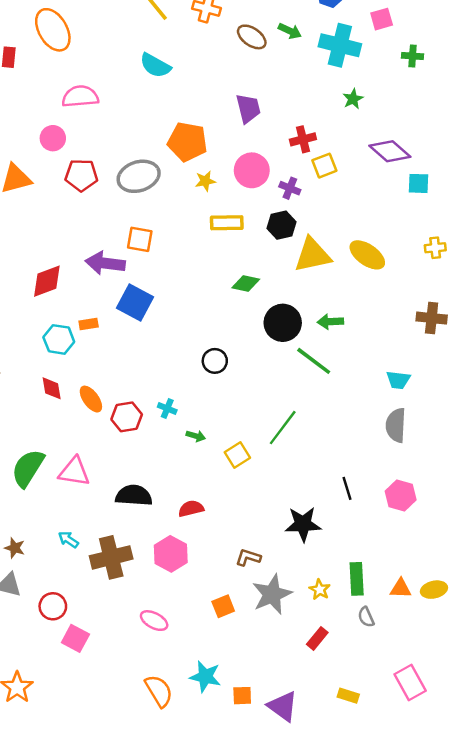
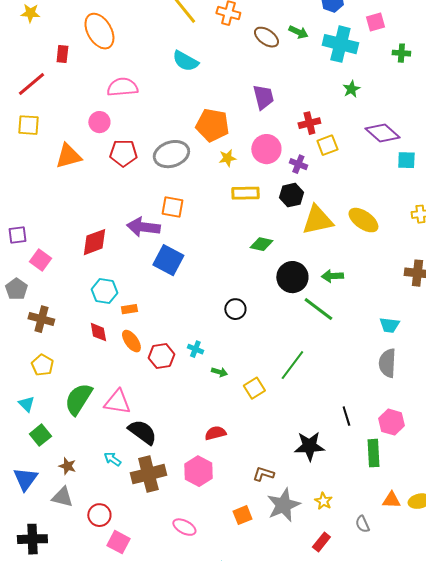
orange rectangle: (89, 324) -> (129, 309), moved
black semicircle: (134, 495) -> (142, 432), moved, turned 32
green rectangle: (357, 579) -> (373, 453), moved

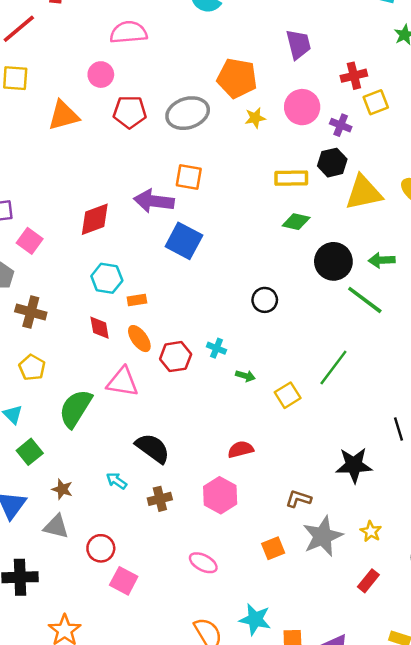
yellow rectangle: (245, 193) -> (291, 178), moved
pink triangle: (117, 402) -> (122, 382), moved
brown cross: (148, 474) -> (160, 499), size x0.6

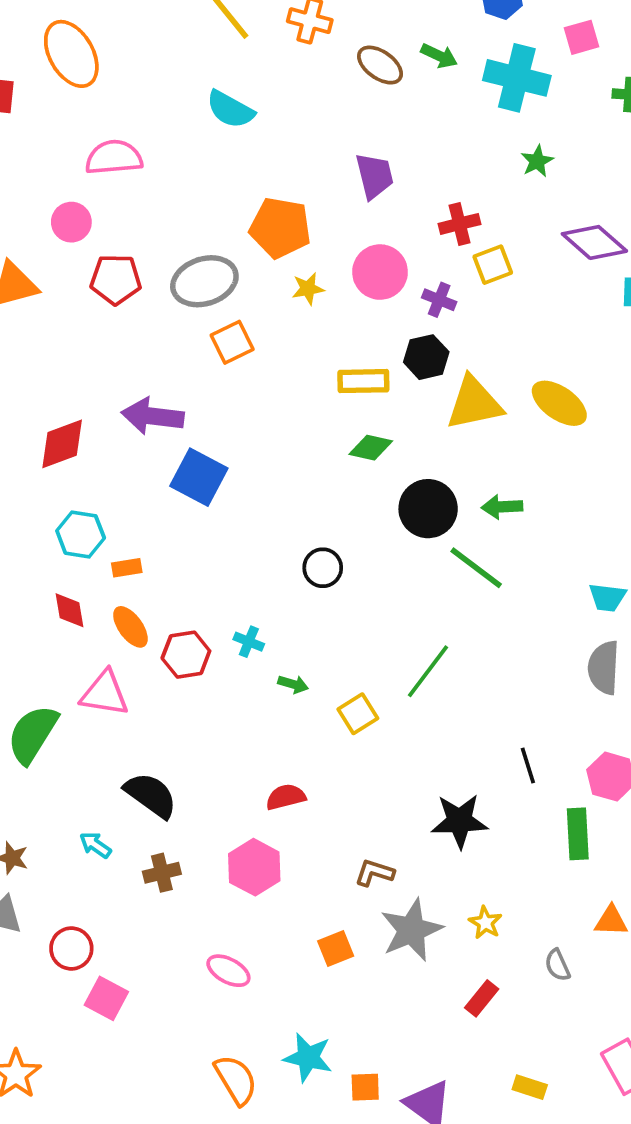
orange square: (189, 177) -> (232, 342), moved, turned -36

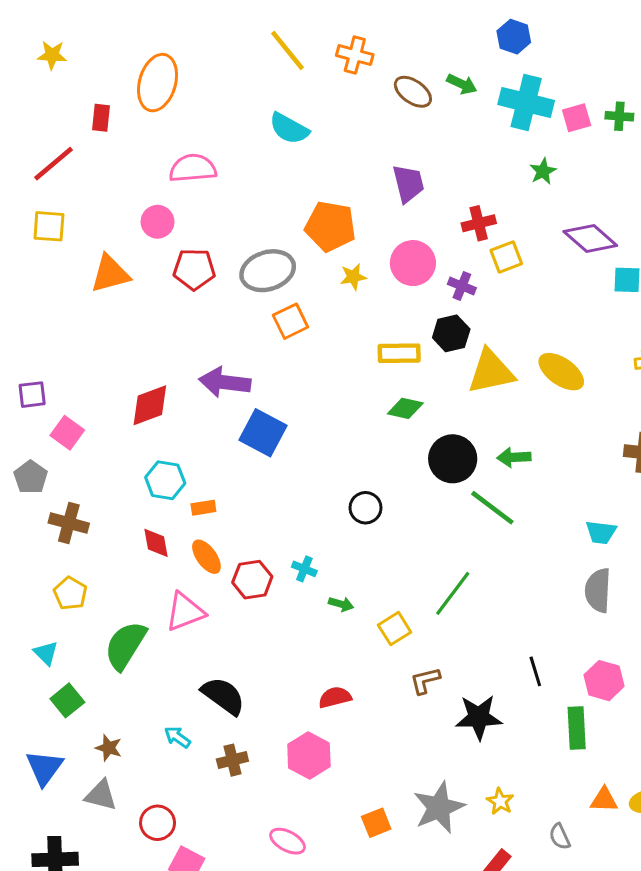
pink square: (581, 37) -> (577, 118), moved
orange ellipse: (71, 54) -> (158, 83), turned 46
pink triangle: (105, 693) -> (185, 612), turned -30
brown L-shape: (374, 873) -> (425, 681), moved, turned -32

